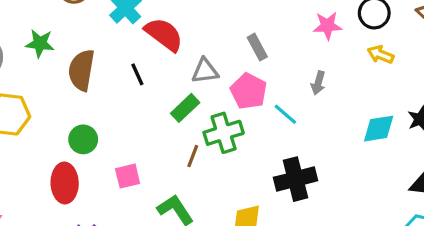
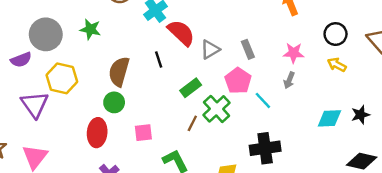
pink star: (327, 26) -> (294, 53), moved
brown semicircle: (81, 70) -> (119, 72), moved
gray triangle: (205, 71) -> (210, 49), moved, turned -30
green cross: (224, 133) -> (217, 109), turned -32

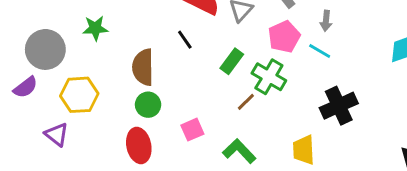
gray arrow: (289, 80) -> (326, 21), moved
pink pentagon: (238, 81) -> (284, 37), turned 30
purple triangle: (35, 104) -> (57, 134), size x0.7
brown line: (192, 123) -> (246, 102), turned 35

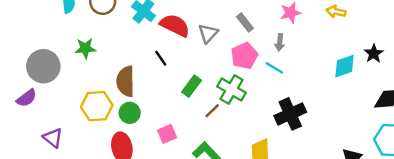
green rectangle: (232, 61) -> (192, 86), moved
yellow hexagon: (79, 95) -> (97, 106), moved

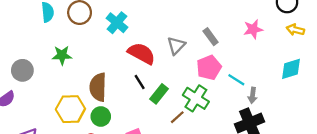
red semicircle: (175, 25) -> (142, 53), moved
gray arrow: (280, 43) -> (253, 95), moved
black line: (161, 58) -> (140, 82), moved
gray circle: (43, 66) -> (22, 70), size x0.7
cyan diamond: (344, 66) -> (291, 69), moved

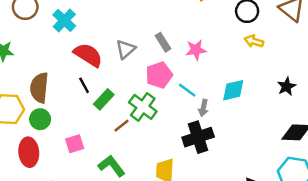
pink star: (253, 29) -> (196, 50), moved
cyan diamond: (291, 69) -> (233, 90), moved

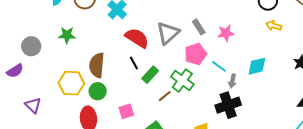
gray triangle: (126, 49) -> (168, 33), size x1.4

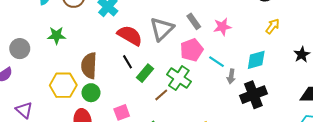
yellow arrow: (274, 26) -> (273, 26), moved, turned 112
black cross: (228, 105) -> (253, 95), moved

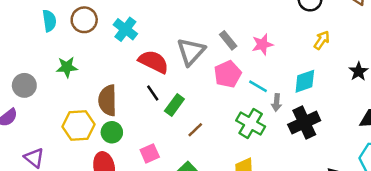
green cross: (179, 78) -> (251, 123), moved

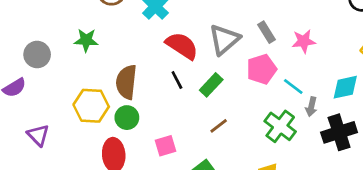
green rectangle: (174, 105) -> (211, 85), moved

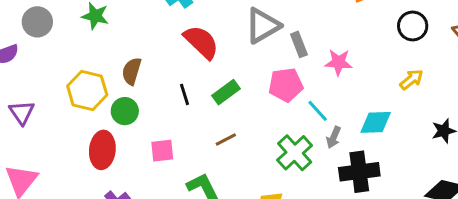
gray triangle: (224, 40) -> (263, 26), moved
black line: (177, 80) -> (185, 94), moved
brown semicircle: (126, 82) -> (132, 71), size x0.7

